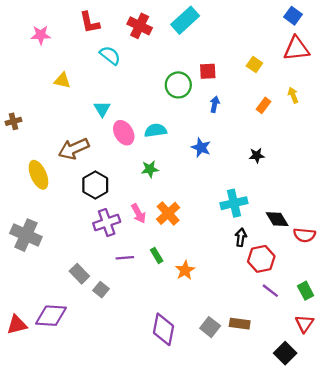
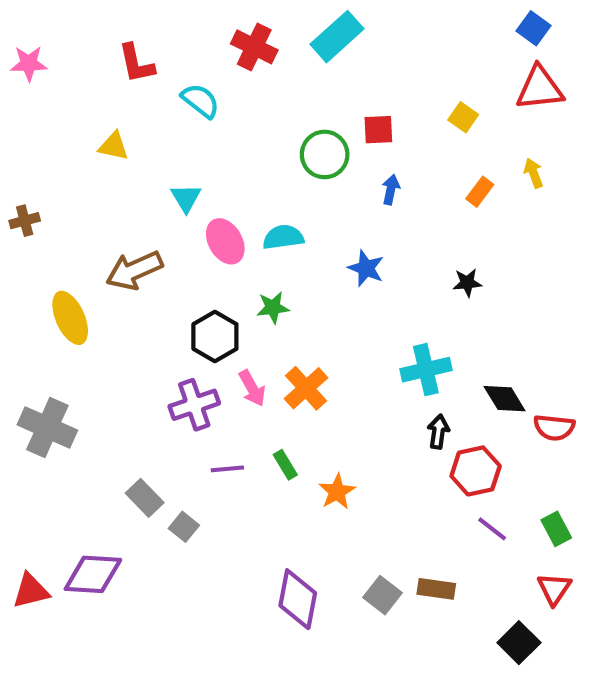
red L-shape: (90, 22) -> (136, 63), moved
pink star: (41, 35) -> (29, 63), moved
black hexagon: (95, 185) -> (215, 336), moved

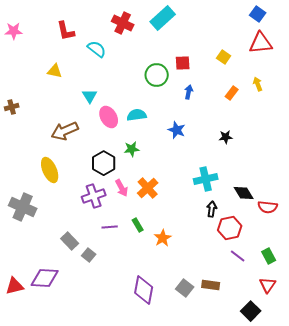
yellow ellipse: (70, 318) -> (50, 170), moved

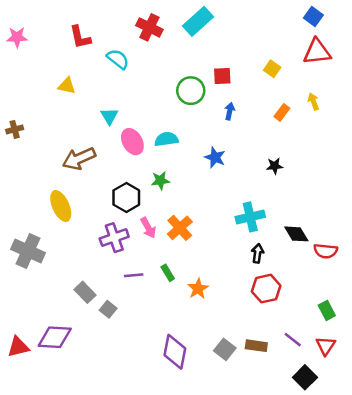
red hexagon: (230, 228) -> (266, 289), moved
purple line: (238, 256) -> (293, 340), moved

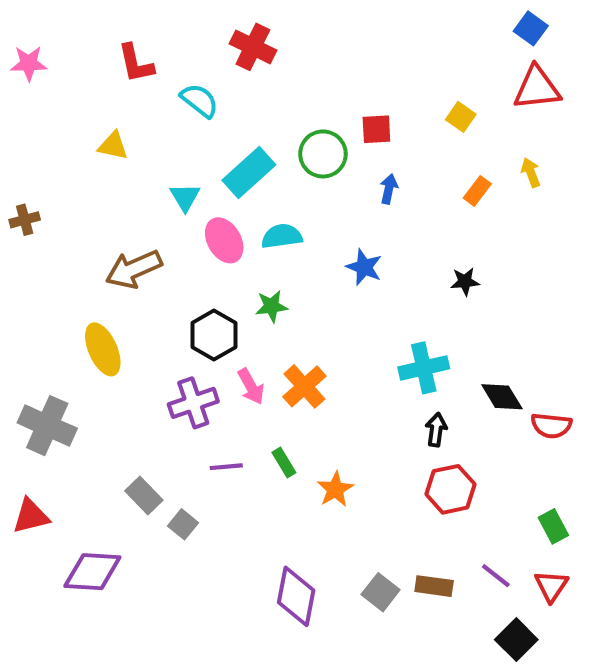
cyan rectangle: (198, 21) -> (249, 172), moved
red triangle: (18, 347) -> (31, 516), moved

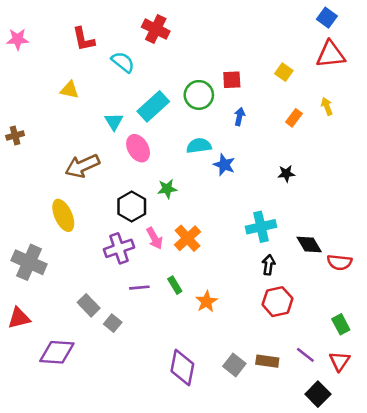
cyan semicircle: (282, 236) -> (199, 146), moved

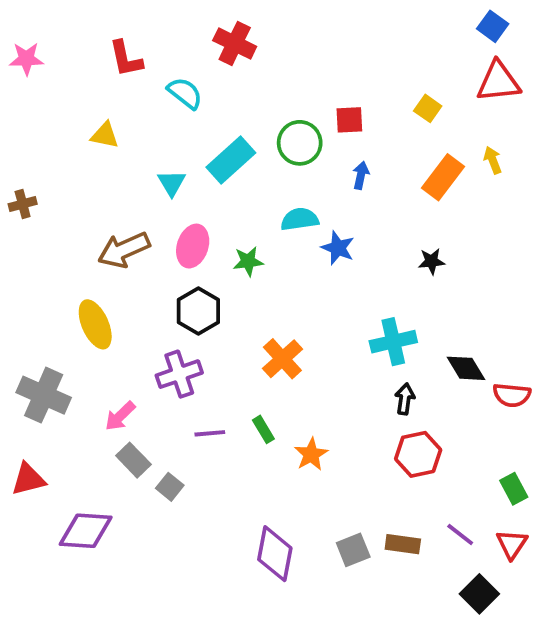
orange rectangle: (294, 118) -> (443, 177), size x1.6
pink ellipse: (138, 148) -> (193, 246), moved, turned 48
green star: (167, 189) -> (248, 261), moved
pink arrow: (155, 238) -> (120, 416), moved, turned 75
gray square: (234, 365) -> (353, 550), turned 30

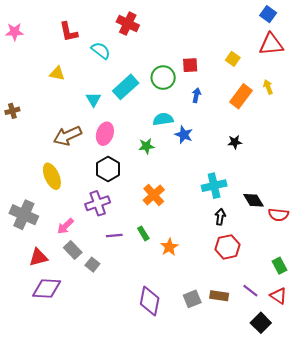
green star: (248, 261) -> (146, 146), moved
red triangle: (28, 479) -> (38, 257), moved
red triangle: (512, 544) -> (278, 296), turned -30

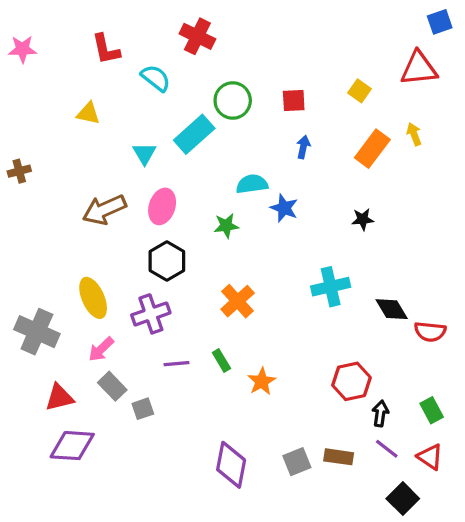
blue square: (268, 14) -> (440, 22), moved, turned 35
green circle: (163, 78) -> (233, 101), moved
yellow ellipse: (52, 176) -> (93, 298), moved
black arrow: (220, 217) -> (380, 413), moved
gray square: (92, 265) -> (143, 409), turned 32

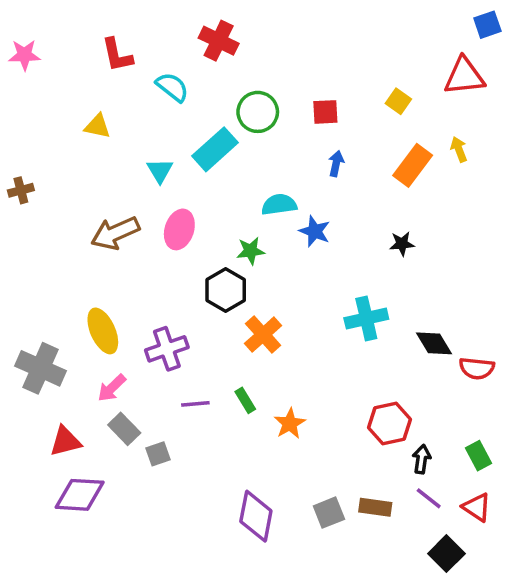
black hexagon: (167, 261) -> (226, 290), moved

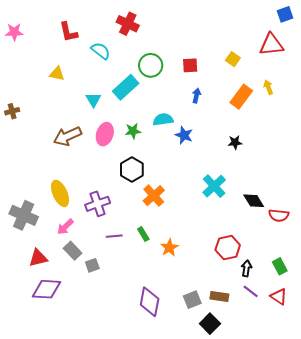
green star: (251, 251) -> (133, 131), moved
cyan cross: (366, 318) -> (214, 186), turned -30
black square: (446, 554) -> (210, 324), moved

